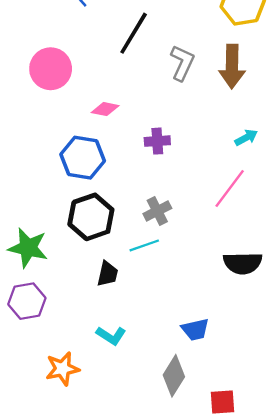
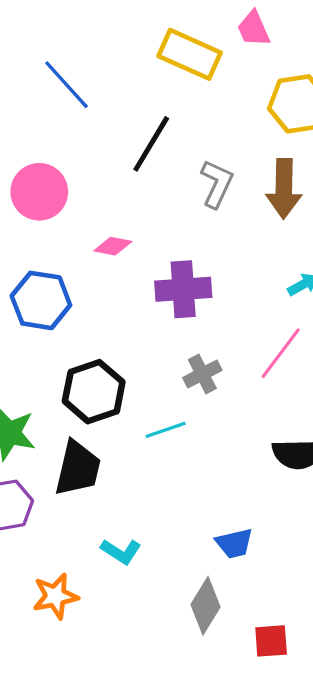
purple cross: (157, 141) -> (183, 289), size x1.6
blue hexagon: (83, 158) -> (41, 300), moved
gray cross: (157, 211) -> (202, 374), moved
black trapezoid: (108, 274) -> (78, 468), moved, size x1.6

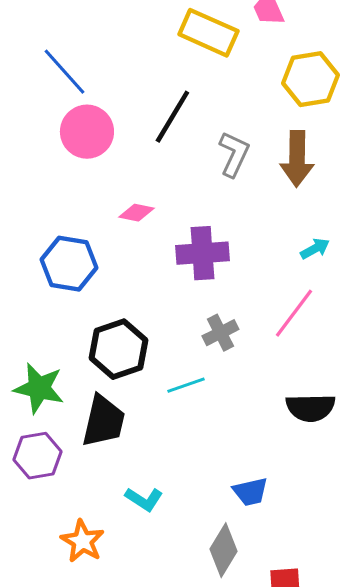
blue line: (66, 85) -> (64, 72), moved
pink circle: (39, 192) -> (87, 132), moved
orange star: (55, 596) -> (82, 541), turned -30

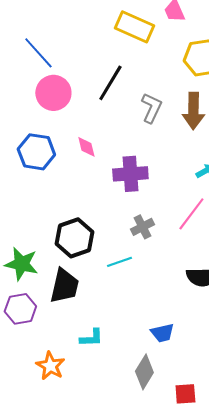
pink diamond: (136, 213) -> (86, 147), turned 65
blue hexagon: (69, 264) -> (36, 152), moved
cyan L-shape: (144, 499) -> (91, 338), turned -35

